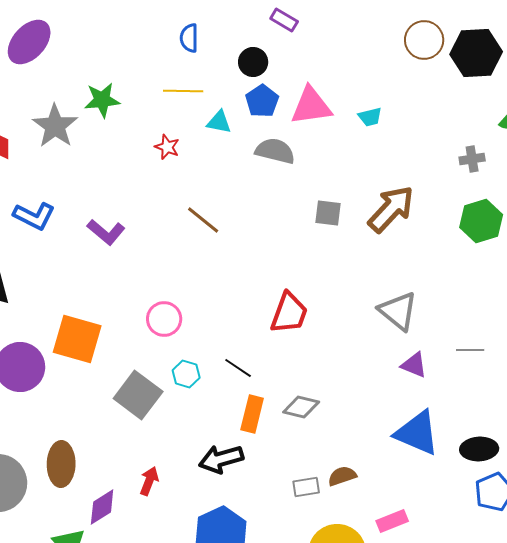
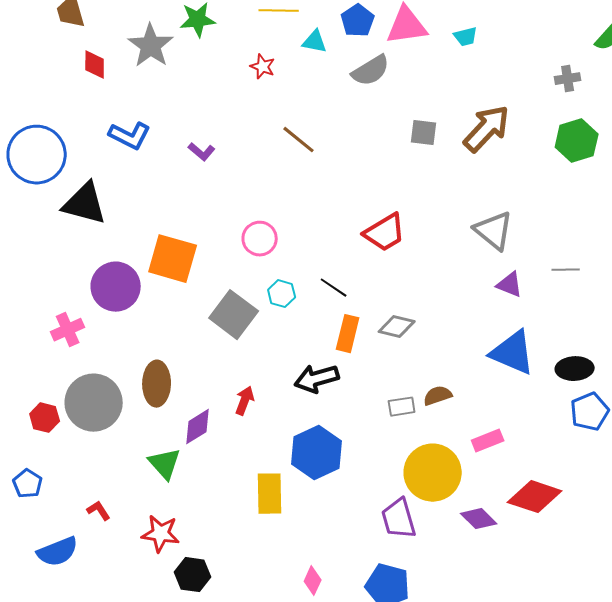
gray semicircle: (275, 151) -> (371, 71), turned 135
purple L-shape: (106, 232) -> (202, 152), size x0.7
red trapezoid: (289, 313) -> (385, 233), turned 39

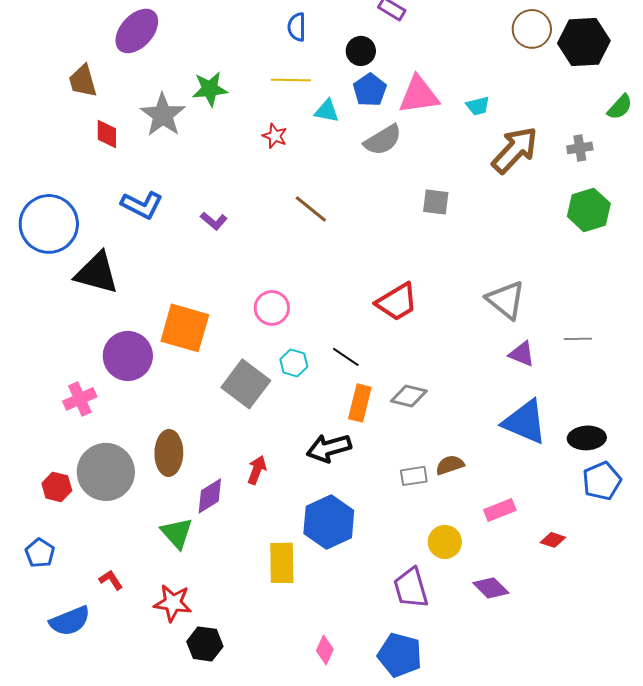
brown arrow: (487, 129) -> (515, 150), moved
yellow circle: (433, 473) -> (445, 542), size x0.6
red diamond: (535, 497) -> (553, 540), moved, size x0.5

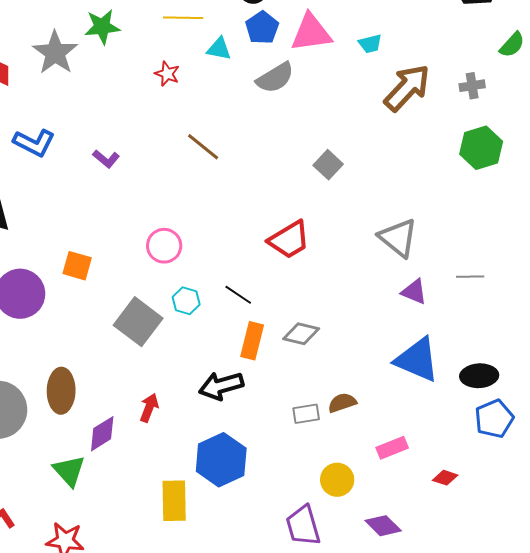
gray square: (436, 202) -> (328, 165), moved, turned 36
orange square: (185, 328) -> (77, 266), size x0.6

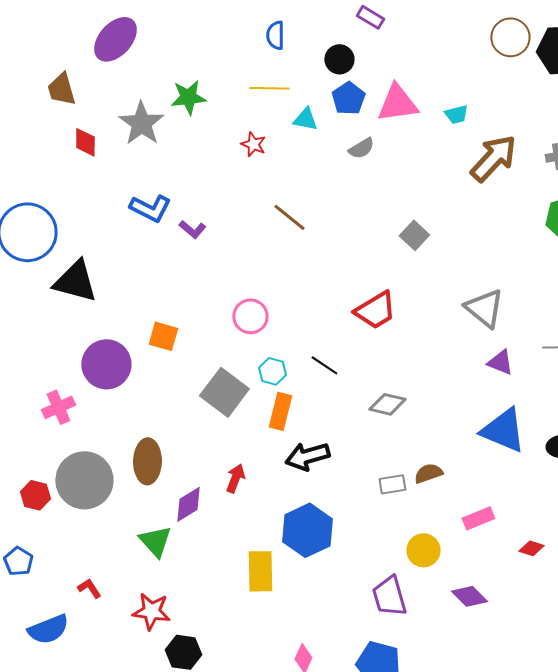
gray semicircle: (275, 78) -> (361, 148), size x0.7
blue L-shape: (34, 143) -> (150, 208), moved
orange rectangle: (252, 341) -> (280, 411), moved

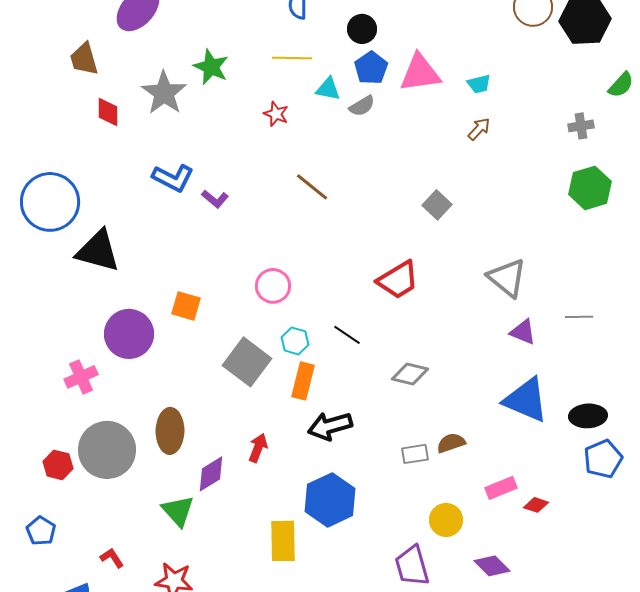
green star: (188, 97) -> (211, 67), turned 30
gray semicircle: (361, 148) -> (362, 106), moved
brown arrow: (493, 158) -> (479, 129), moved, size x0.5
red diamond: (531, 548) -> (536, 505), moved

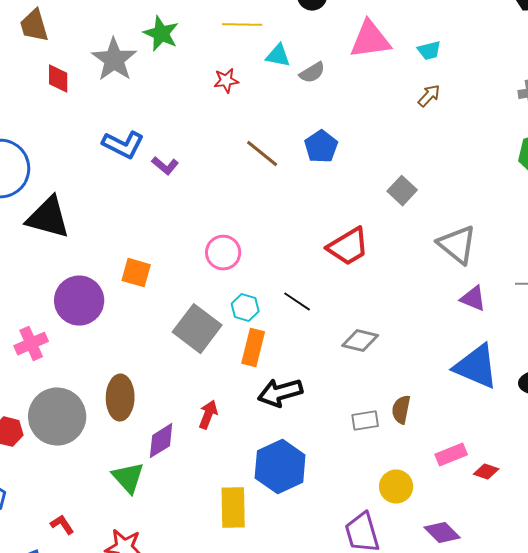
blue pentagon: (371, 68) -> (321, 147), moved
red star: (276, 114) -> (226, 81), turned -30
gray square: (437, 205) -> (402, 191), moved
brown semicircle: (451, 443) -> (401, 410), turned -60

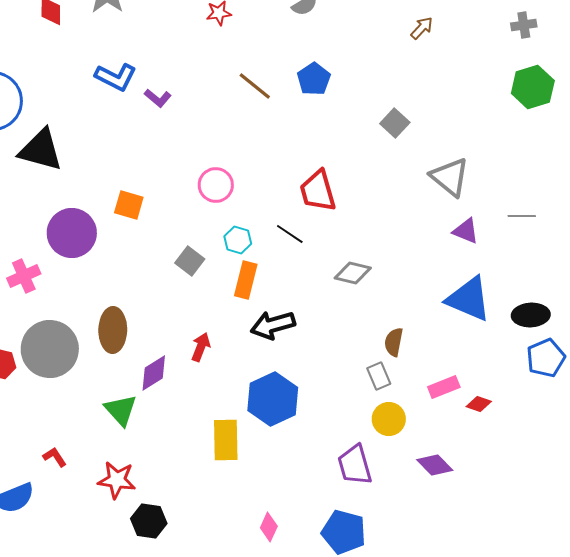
red trapezoid: (348, 247) -> (318, 191), moved, turned 105
gray square: (197, 329) -> (190, 261), size x0.6
gray rectangle: (365, 421) -> (379, 376), moved, turned 76

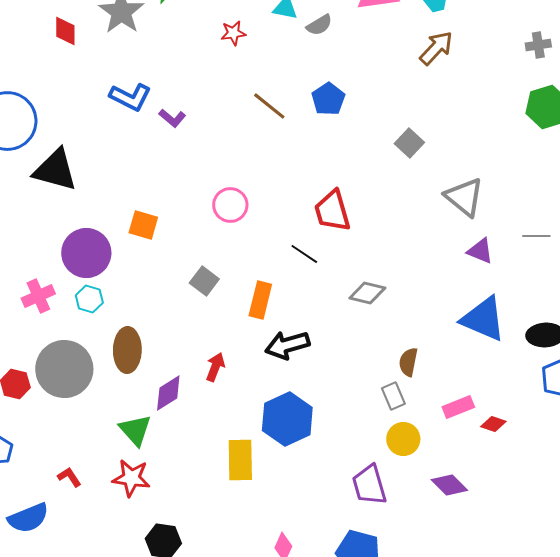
brown arrow: (422, 28) -> (436, 48), size x1.5
cyan hexagon: (238, 240) -> (89, 299), moved
red star: (117, 480) -> (131, 478), moved

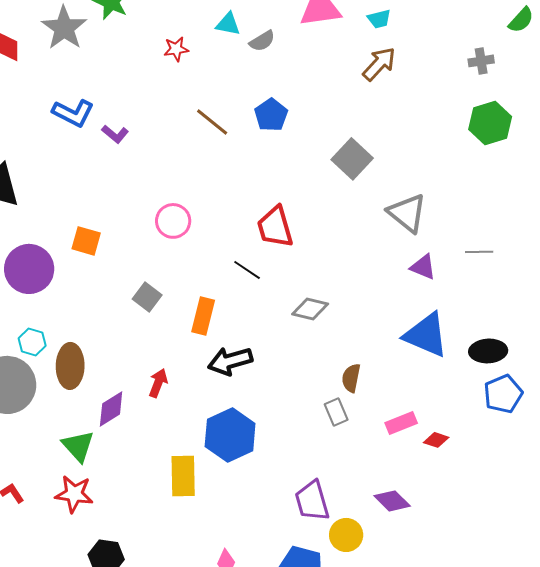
gray square: (409, 143) -> (352, 159), size x1.4
cyan hexagon: (89, 299) -> (32, 342), moved
yellow circle: (403, 439) -> (346, 535), moved

